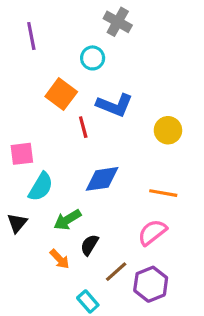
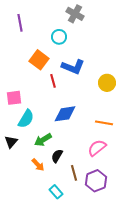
brown line: (116, 272) -> (74, 173), turned -63

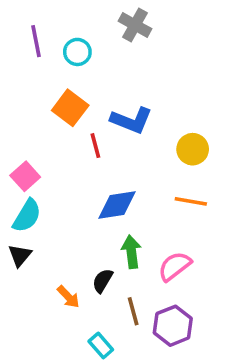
cyan circle: (59, 37) -> (77, 52), moved
pink square: (14, 98) -> (25, 176), turned -35
cyan semicircle: (26, 119) -> (27, 216), moved
orange line: (104, 123) -> (191, 201), moved
green arrow: (43, 140) -> (131, 252), moved, turned 114

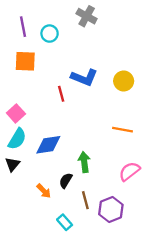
orange square: (70, 108) -> (25, 61), moved, turned -35
yellow circle: (193, 149) -> (124, 81), moved
blue diamond: (117, 205) -> (48, 145), moved
pink semicircle: (175, 266) -> (129, 171), moved

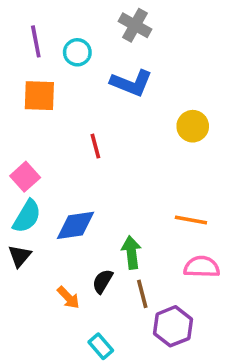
blue L-shape: (84, 78) -> (131, 83), moved
orange line: (122, 130) -> (191, 220), moved
pink semicircle: (129, 171) -> (202, 267), turned 40
brown line: (85, 200) -> (142, 294), moved

